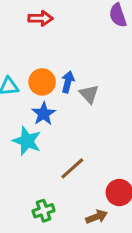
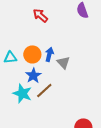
red arrow: (41, 18) -> (40, 15), moved, turned -140
brown line: (72, 168) -> (44, 90), moved

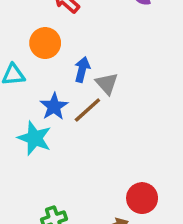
orange circle: (32, 54) -> (45, 43), moved
brown line: (44, 90) -> (87, 110), moved

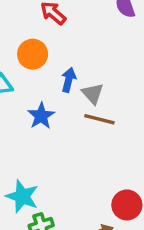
brown line: (87, 110) -> (99, 119), moved, turned 56
cyan star: (35, 138) -> (22, 196), moved

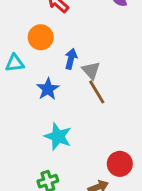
brown line: (99, 119) -> (97, 92), turned 45
cyan star: (22, 196) -> (58, 137), moved

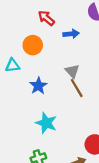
blue arrow: (71, 59) -> (71, 34), moved, turned 70

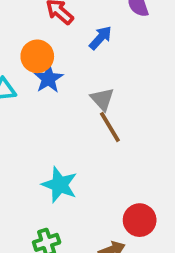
blue arrow: (71, 34) -> (101, 38), turned -42
blue star: (38, 86) -> (48, 79), moved

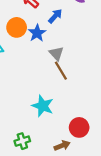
blue star: (48, 79) -> (37, 33), moved
cyan star: (60, 185) -> (43, 106), moved

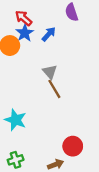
blue star: (37, 33) -> (25, 33), moved
cyan star: (43, 106) -> (16, 120), moved

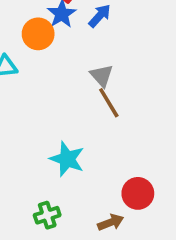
cyan star: (16, 120) -> (67, 159), moved

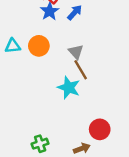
orange circle: (38, 34) -> (39, 46), moved
cyan star: (67, 159) -> (69, 88), moved

